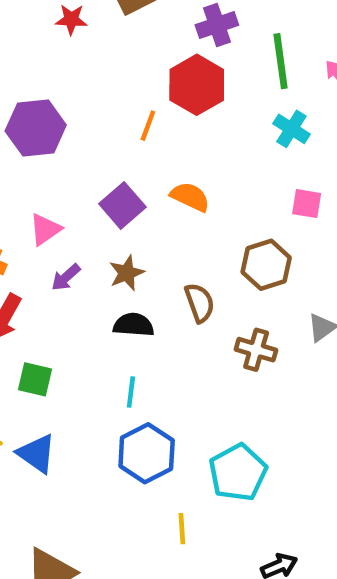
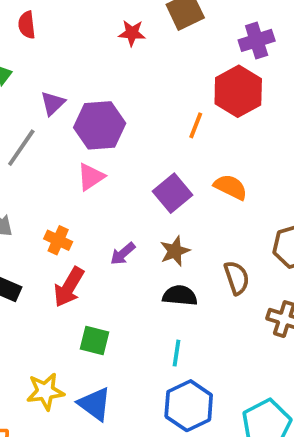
pink triangle: (45, 229) -> (91, 177), moved

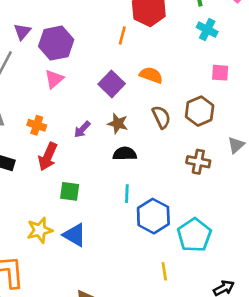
brown star: (175, 251) -> (118, 124), turned -30
brown semicircle: (237, 278) -> (161, 117), moved
blue hexagon: (189, 406) -> (153, 216), moved

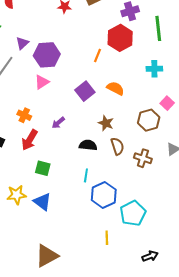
cyan cross: (207, 30) -> (154, 69), moved, turned -35
pink square: (220, 73) -> (167, 103), moved, turned 32
brown semicircle: (161, 117) -> (117, 146), moved
brown star: (118, 124) -> (106, 123), moved

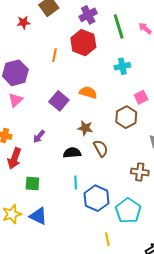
orange line: (98, 56) -> (55, 55), moved
pink square: (167, 103) -> (141, 97), turned 32
brown cross: (143, 158) -> (140, 172), moved

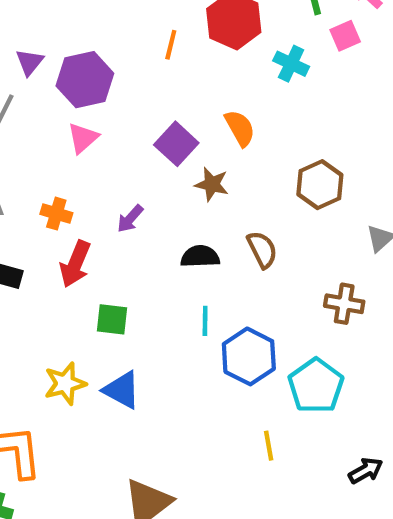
cyan cross: (122, 66) -> (291, 64), moved, turned 35
orange semicircle: (88, 92) -> (240, 128), turned 42
pink square: (141, 97) -> (345, 36), moved
brown star: (85, 128) -> (212, 184), moved

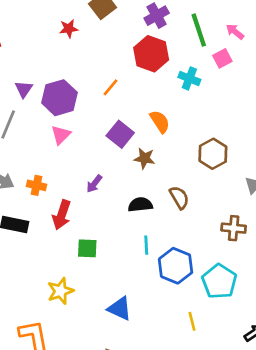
orange line: (171, 45) -> (110, 87), moved, turned 30
orange cross: (56, 214) -> (37, 185), moved
blue triangle: (122, 390) -> (120, 309), moved

